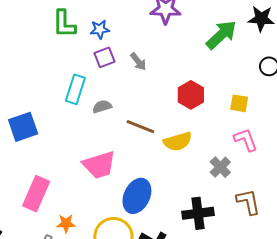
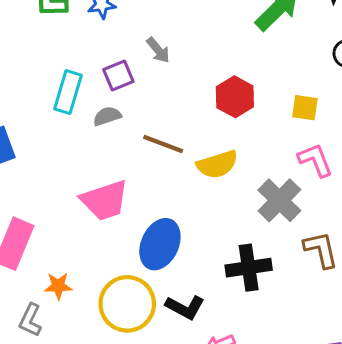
purple square: (105, 57) -> (118, 75), moved
gray cross: (220, 167) -> (279, 200), size x1.4

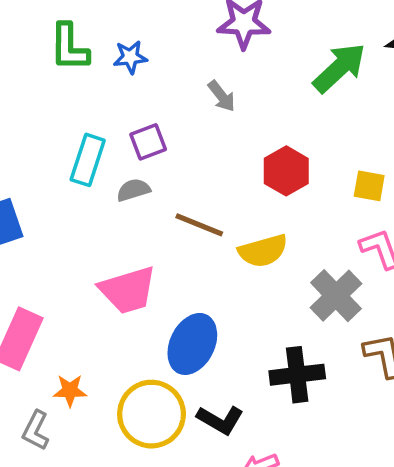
gray arrow: (158, 50) -> (222, 96), moved

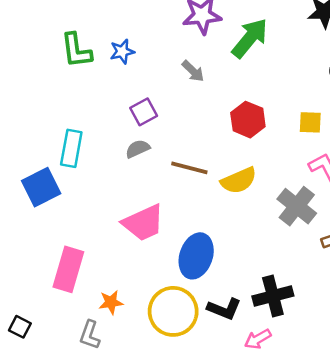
green arrow: (339, 68) -> (250, 38), moved
cyan rectangle: (88, 160) -> (71, 148), moved
black cross: (297, 375) -> (273, 296), moved

